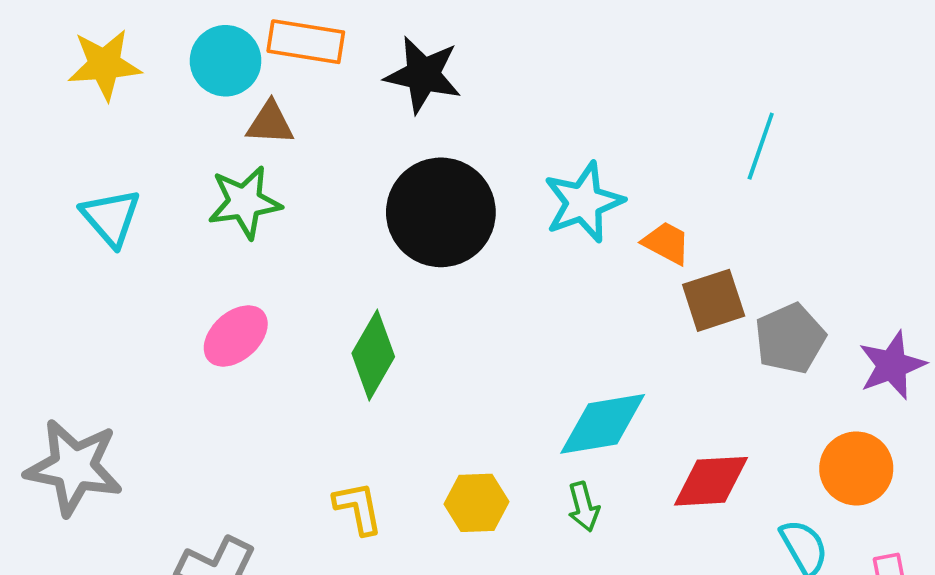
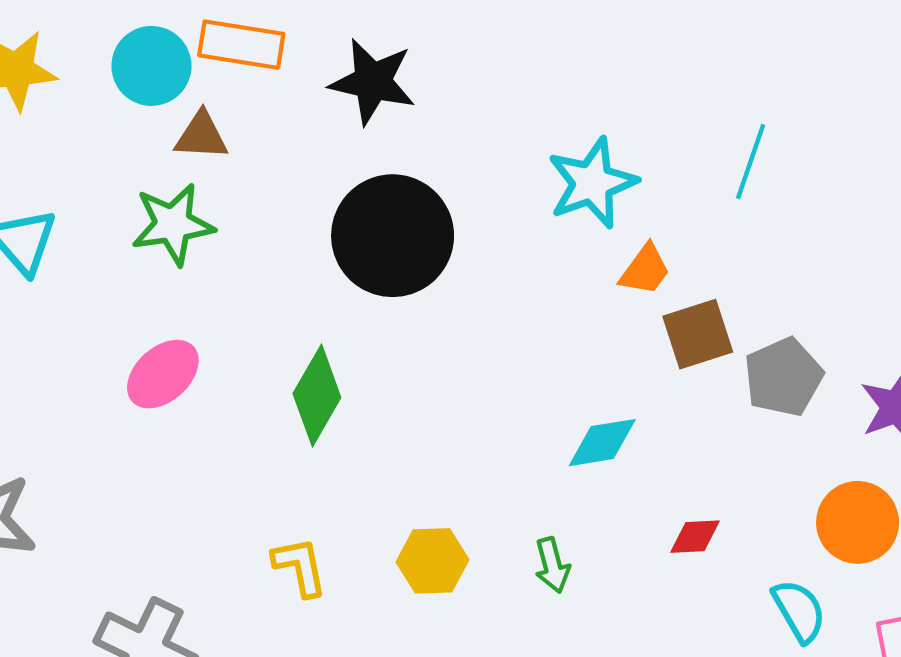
cyan star: (584, 202) -> (592, 183), moved
orange trapezoid: (666, 243) -> (645, 270), turned 98
cyan diamond: (603, 424) -> (602, 443), moved, size x0.7
red diamond: (711, 481) -> (695, 537), size x0.6

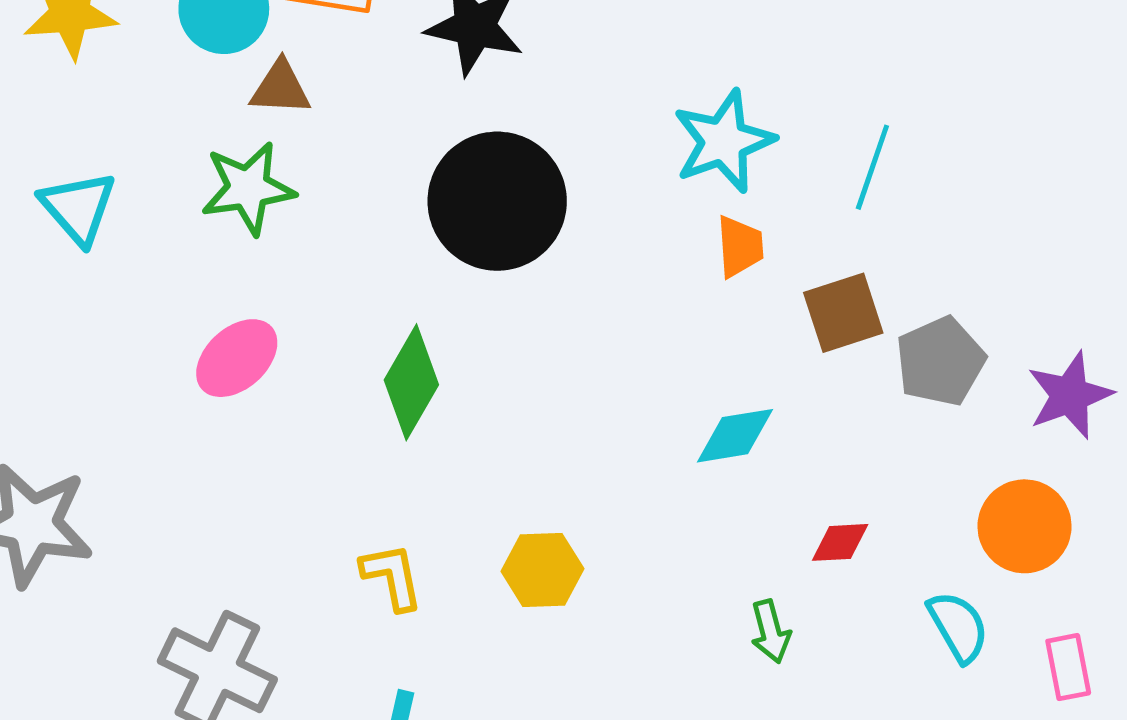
cyan line: (751, 162) -> (872, 167), moved
orange trapezoid: (645, 270) -> (740, 246), moved, turned -40
green arrow: (552, 565) -> (771, 631), moved

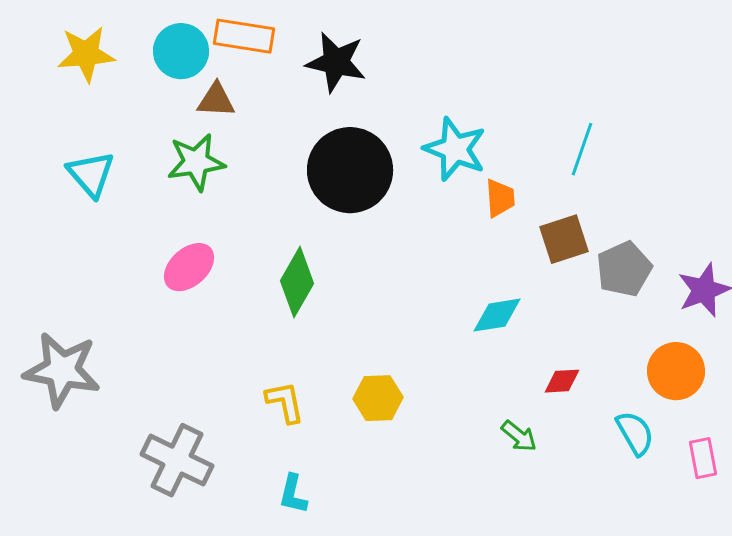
cyan star: (724, 141) -> (455, 149), moved, turned -30
green arrow: (771, 631) -> (519, 436), turned -36

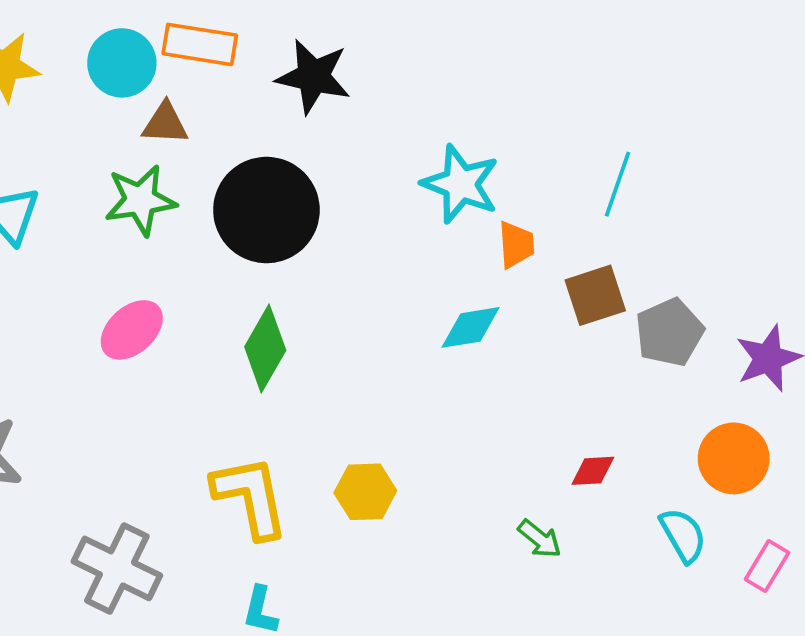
black circle: (350, 170) -> (266, 210), moved
cyan diamond: (497, 315) -> (470, 327), moved
yellow L-shape: (285, 402) -> (250, 497), size x1.6
pink rectangle: (703, 458) -> (767, 566), turned 42

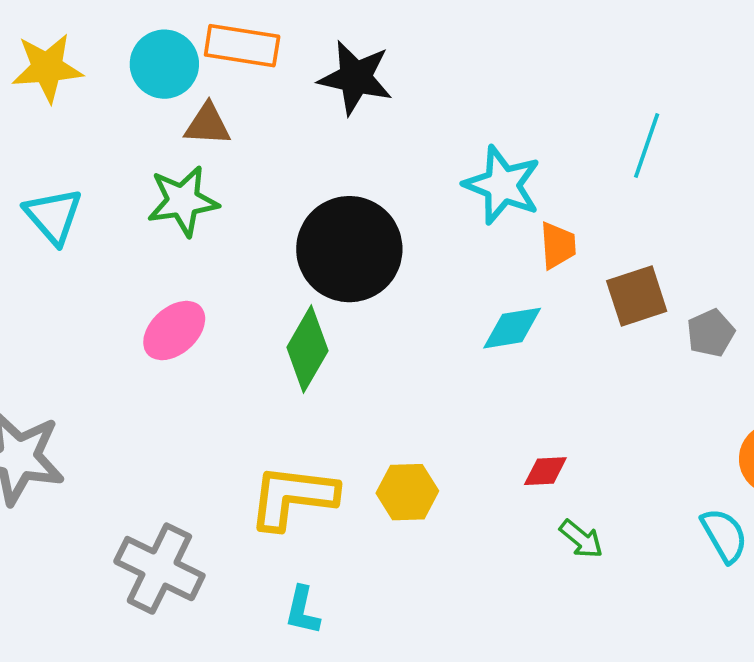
cyan line: (617, 184) -> (647, 146), moved
black circle: (266, 210) -> (349, 249), moved
gray pentagon: (669, 332) -> (711, 333), size x0.7
red diamond: (593, 471) -> (545, 471), moved
yellow L-shape: (250, 497) -> (293, 497), turned -72

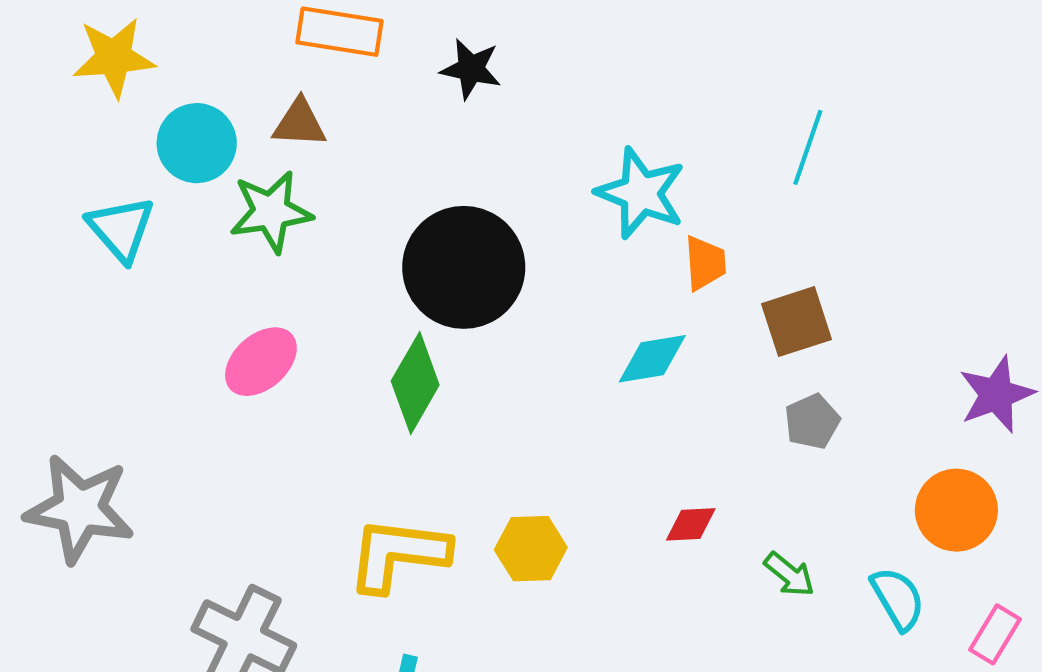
cyan circle: (164, 64) -> (197, 143), moved
black star: (356, 78) -> (471, 69), size x0.7
gray pentagon: (711, 333) -> (812, 422), moved
green arrow: (581, 539) -> (789, 574), moved

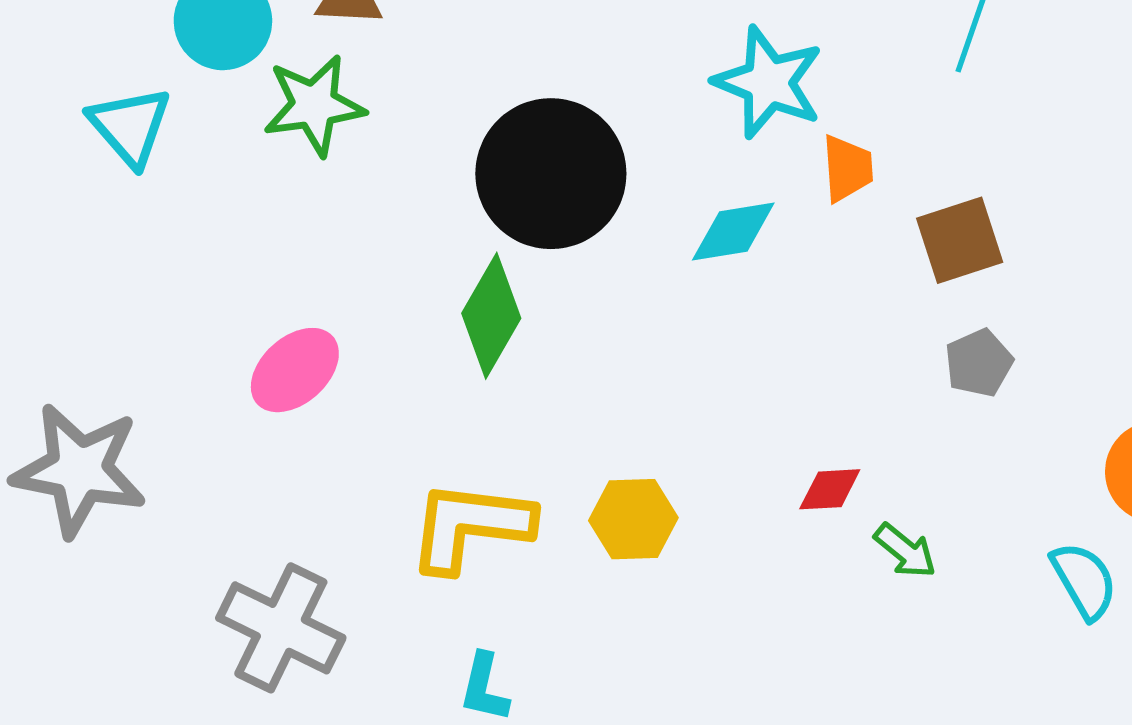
cyan diamond: (652, 359) -> (733, 231), moved
pink ellipse: (261, 362) -> (295, 370), moved
green arrow: (789, 574) -> (905, 551), moved

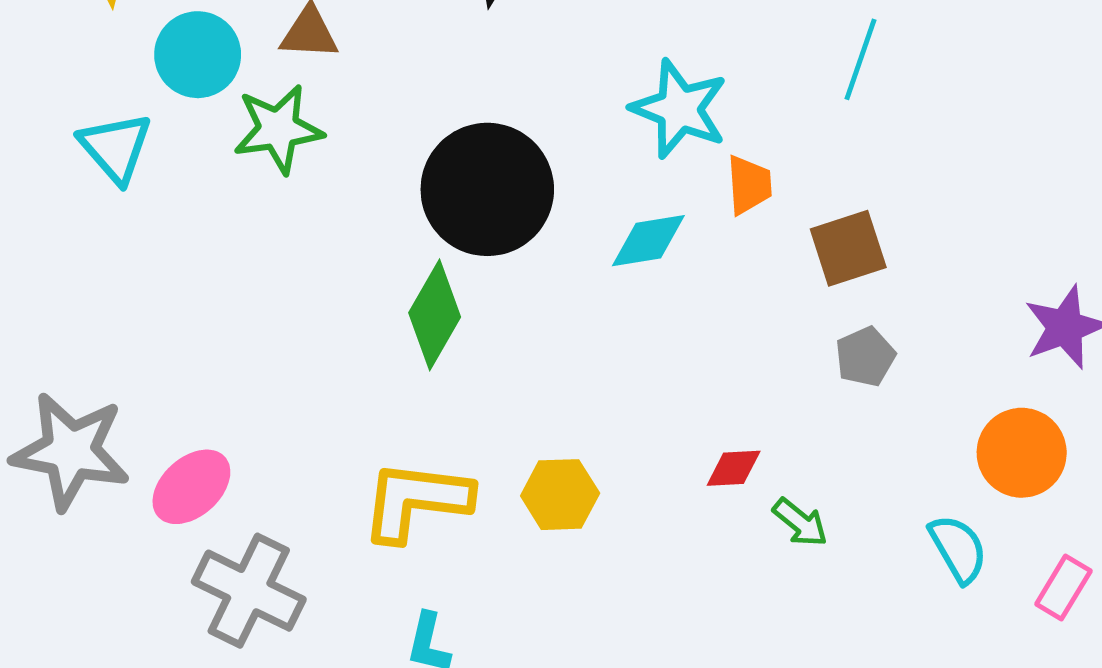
pink ellipse: (295, 370) -> (191, 487), moved

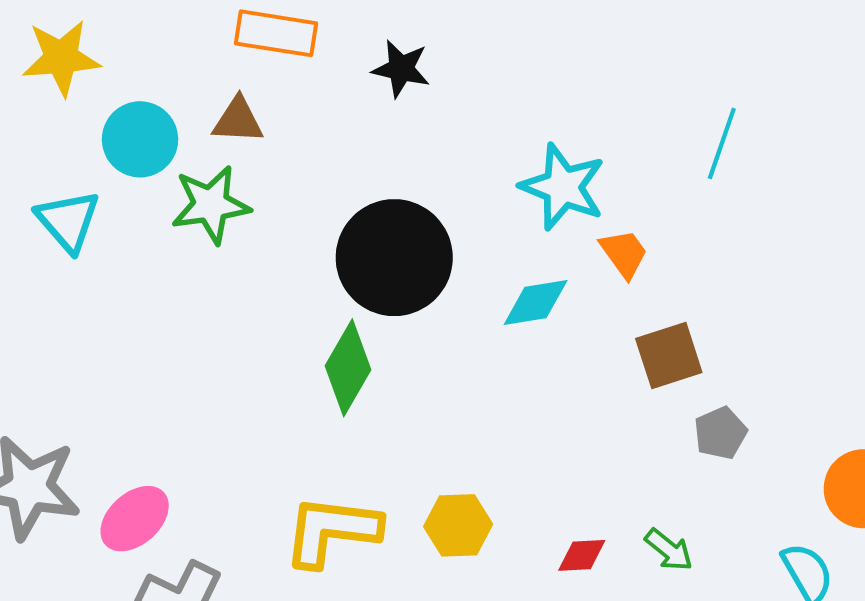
orange trapezoid: (749, 185) -> (624, 254), turned -32
brown square: (848, 248) -> (669, 355), moved
gray pentagon: (865, 357) -> (720, 433), moved
red diamond: (734, 468) -> (582, 555), moved

